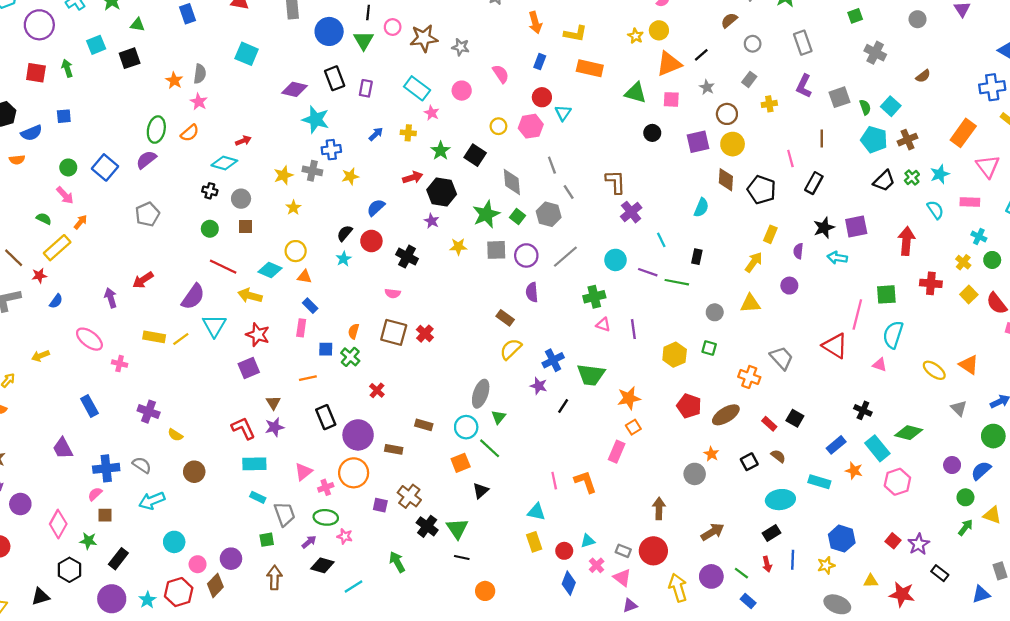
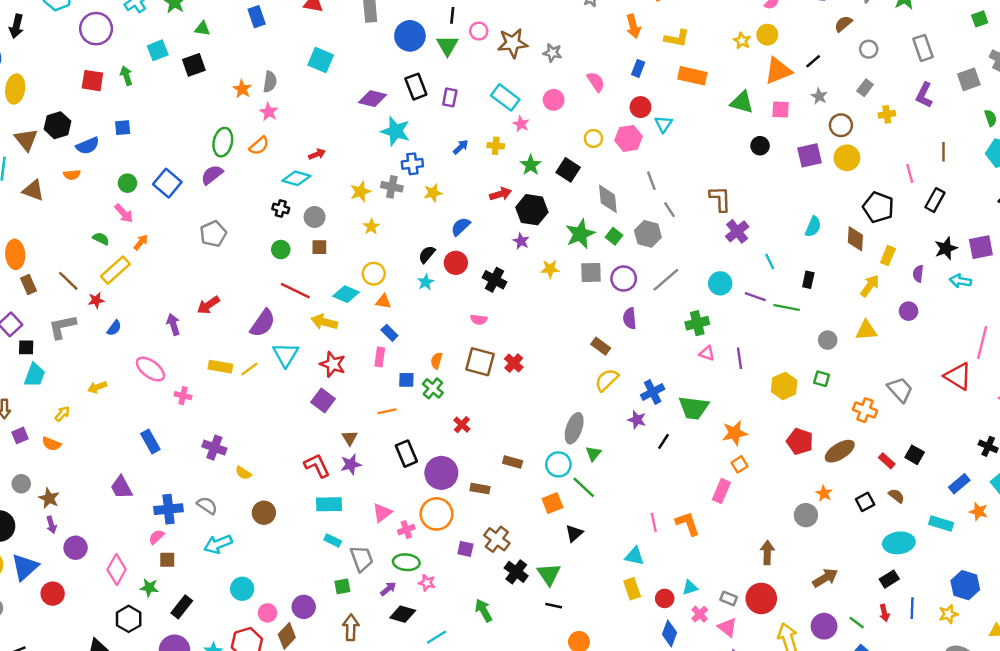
gray square: (840, 97) -> (969, 79), moved
brown diamond: (726, 180) -> (855, 239), moved
purple square: (249, 368) -> (323, 400), turned -30

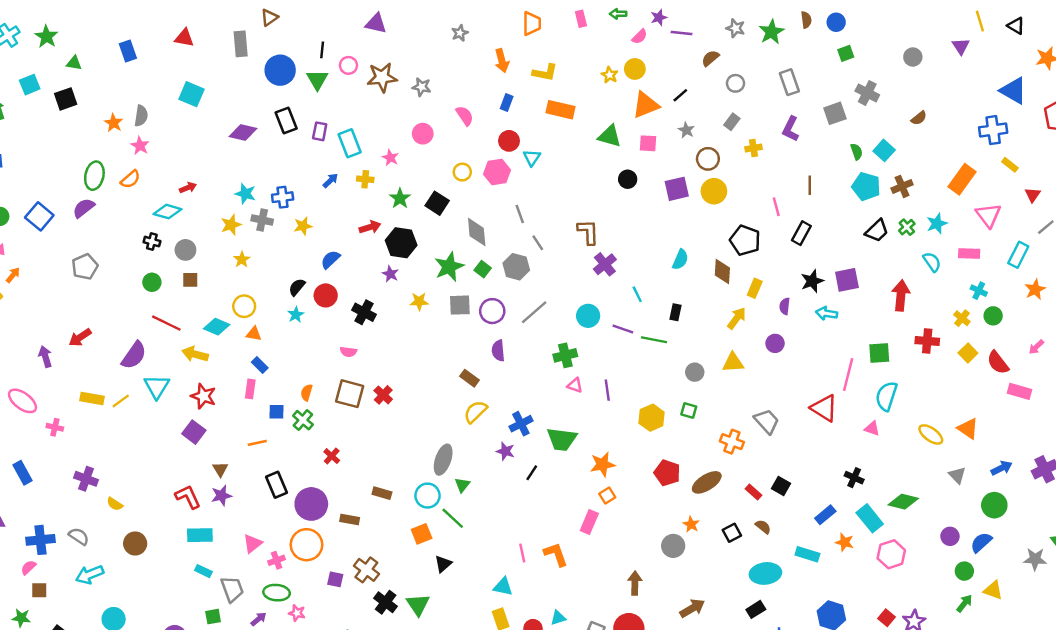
cyan rectangle: (505, 97) -> (350, 143), moved, turned 32
cyan star: (395, 131) -> (245, 194), moved, size x0.7

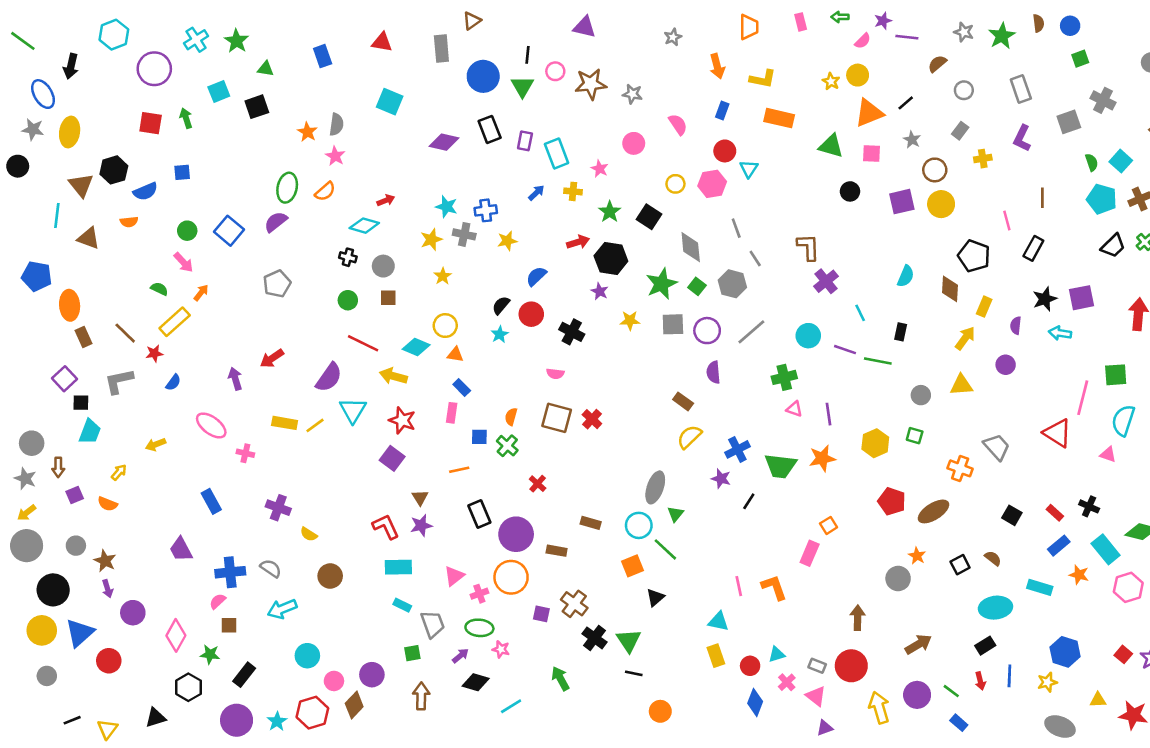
orange star: (602, 464) -> (822, 458), moved
red rectangle: (753, 492) -> (1055, 513), moved

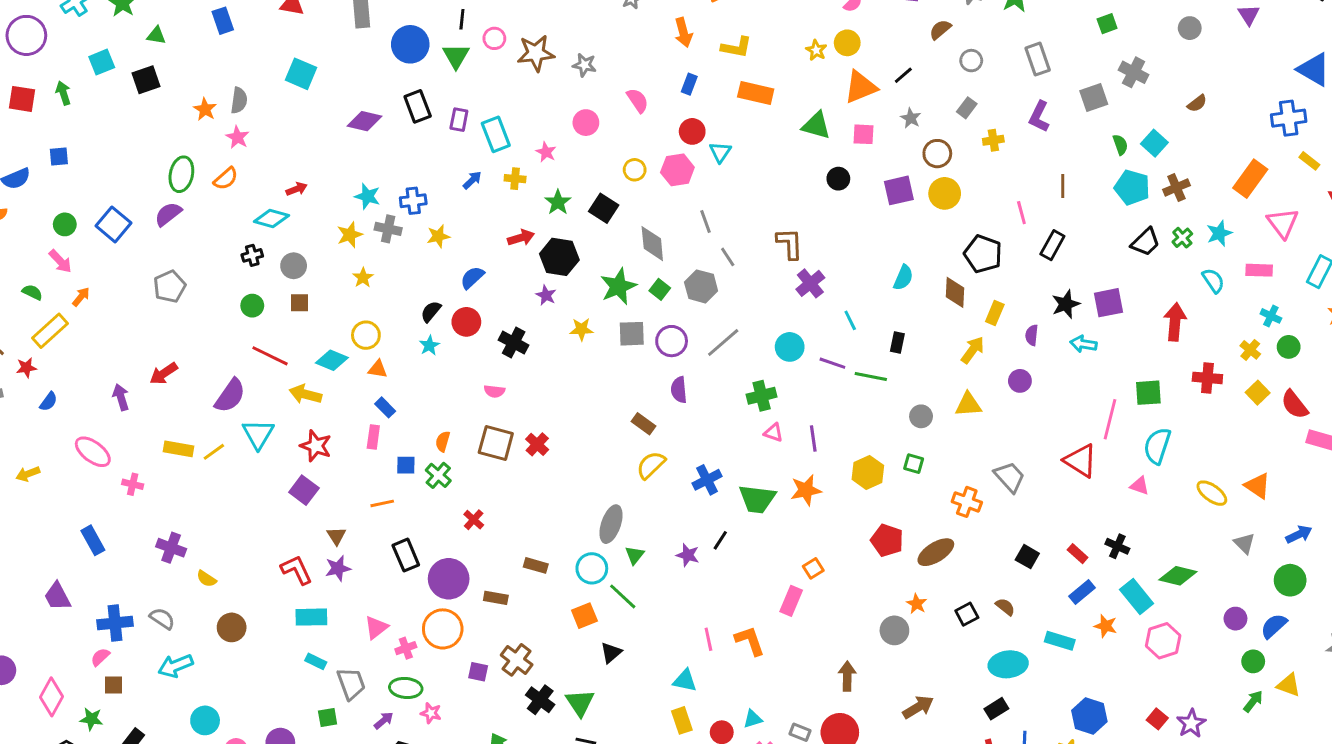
black cross: (348, 257) -> (252, 255), turned -30
purple star: (721, 479) -> (688, 555), moved

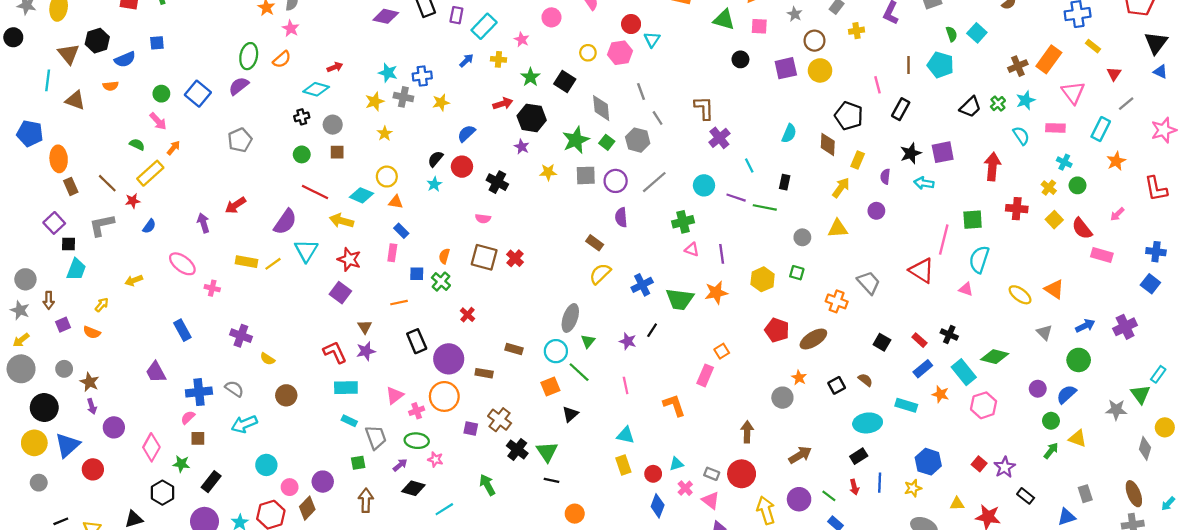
cyan rectangle: (496, 134) -> (484, 26), turned 65
cyan pentagon: (1132, 188) -> (940, 65), moved
brown cross: (1176, 188) -> (1018, 66), moved
pink line: (708, 639) -> (626, 385), moved

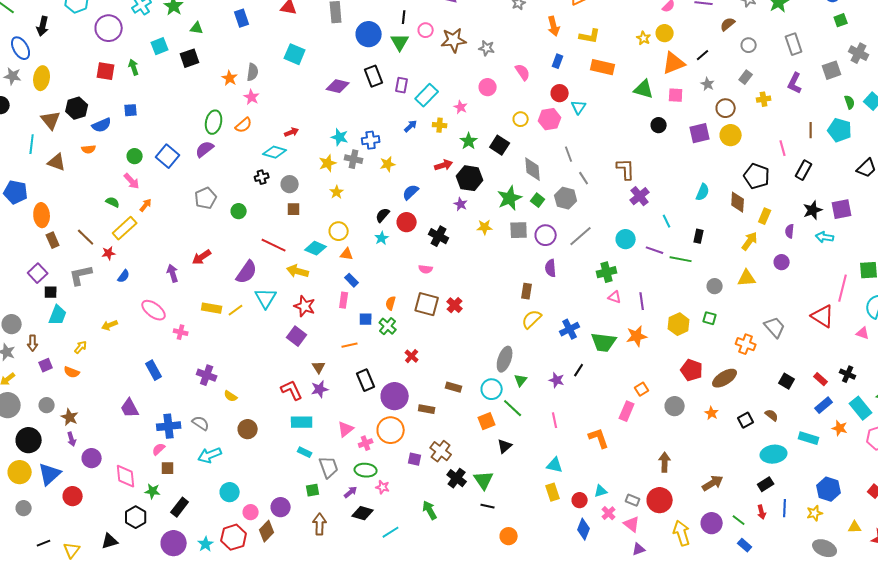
green circle: (302, 154) -> (239, 211), moved
brown rectangle: (595, 243) -> (527, 291), turned 63
gray circle: (782, 398) -> (675, 406), moved
pink diamond: (151, 447) -> (126, 476), turned -35

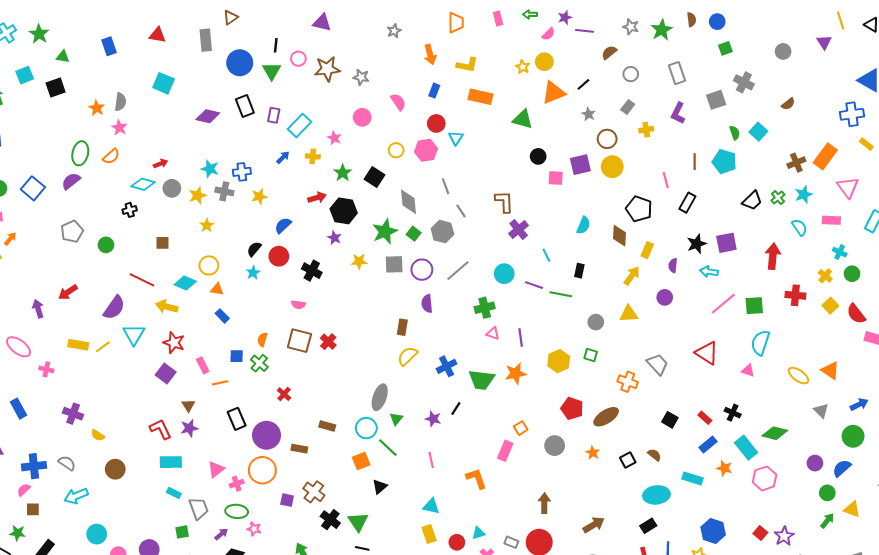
pink square: (676, 95) -> (556, 178), moved
gray circle: (290, 184) -> (172, 188), moved
pink line: (843, 288) -> (723, 304), moved, turned 36
pink rectangle: (344, 300) -> (203, 365), moved, turned -35

